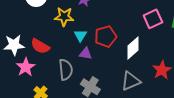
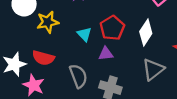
yellow star: (64, 17) -> (48, 22), moved
purple triangle: (86, 54) -> (106, 54), moved

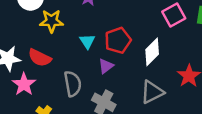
purple triangle: (106, 54) -> (106, 66), turned -42

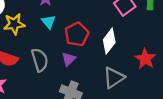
cyan triangle: (87, 41) -> (49, 22), moved
gray semicircle: (73, 84) -> (40, 60), moved

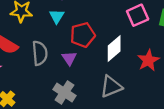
purple triangle: (69, 59) -> (69, 58), turned -32
red star: (145, 59) -> (148, 60), moved

